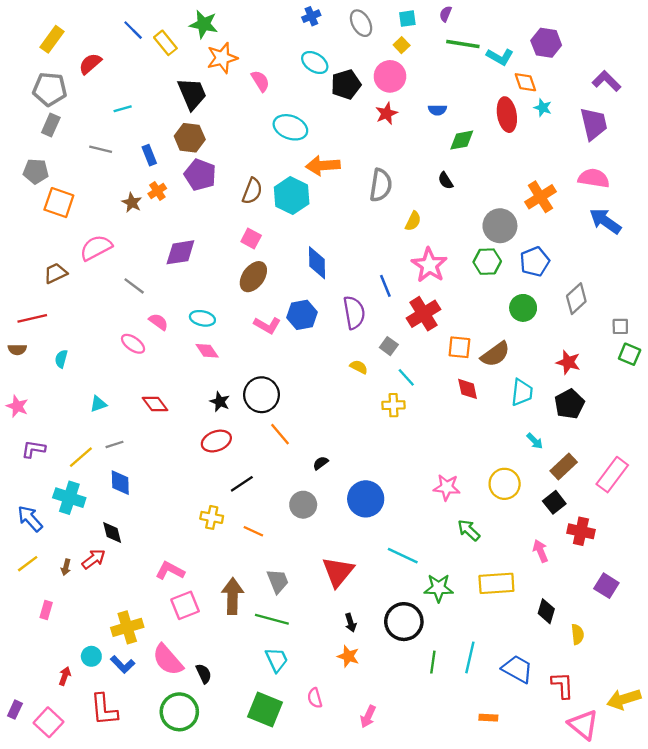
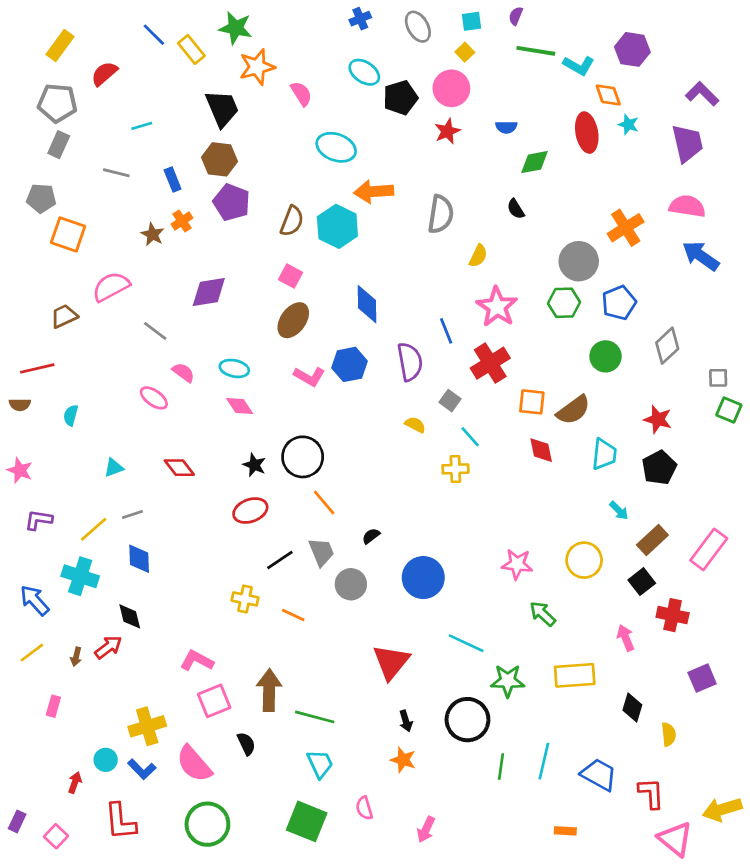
gray trapezoid: (278, 581) -> (321, 552), moved
purple square: (606, 586) -> (702, 678), turned 35
black semicircle: (204, 674) -> (246, 744), moved
pink square: (49, 722) -> (56, 836), size x0.7

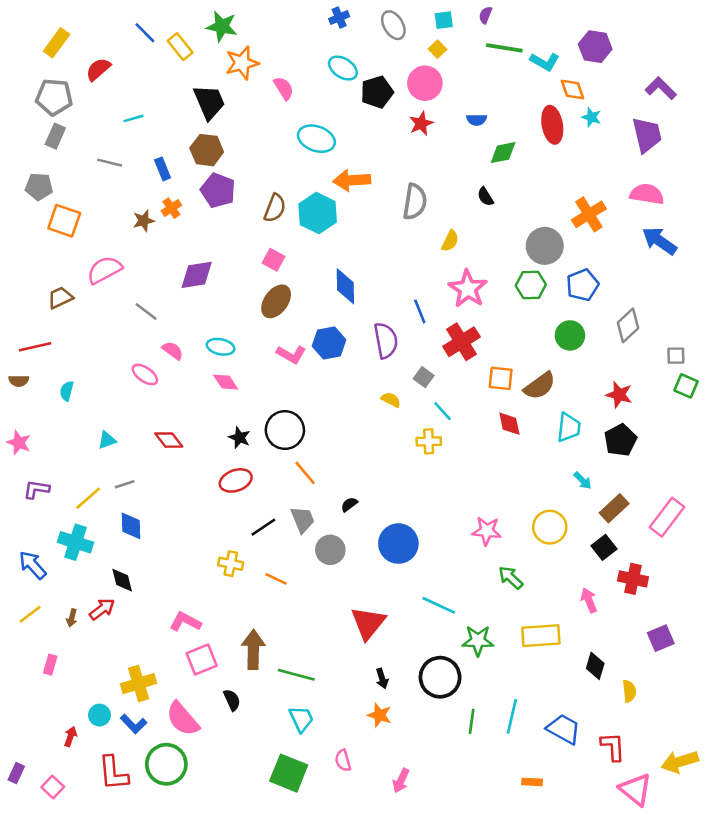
brown star: (153, 234) -> (144, 221), turned 30
green circle: (207, 824) -> (166, 764), moved

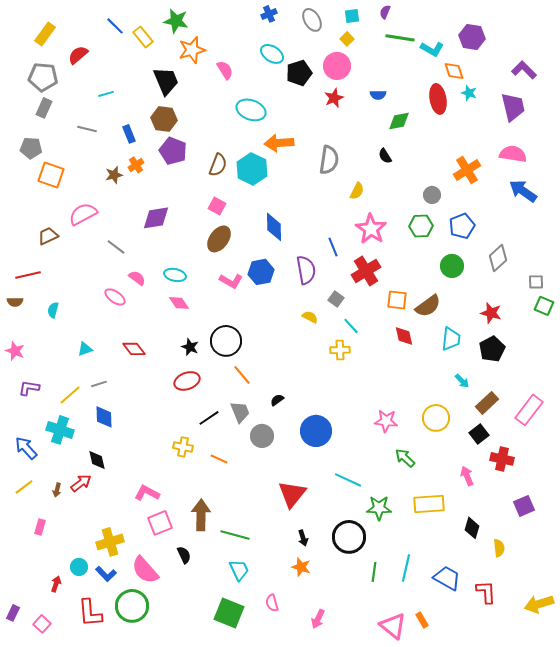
gray circle: (545, 246) -> (432, 195), size x0.6
orange rectangle: (532, 782) -> (422, 620), turned 56
pink triangle: (636, 789) -> (393, 626), moved

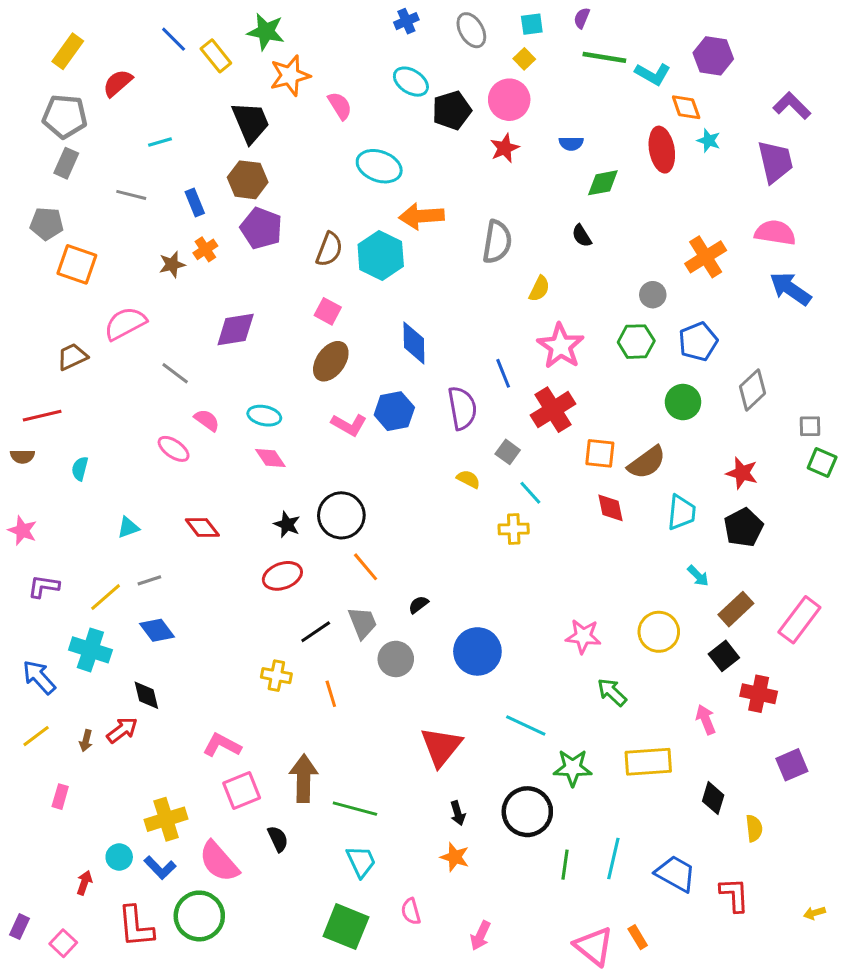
blue diamond: (104, 417) -> (157, 630), turned -35
orange line: (219, 459) -> (331, 694), turned 48
yellow arrow: (539, 604) -> (815, 913), size x0.5

